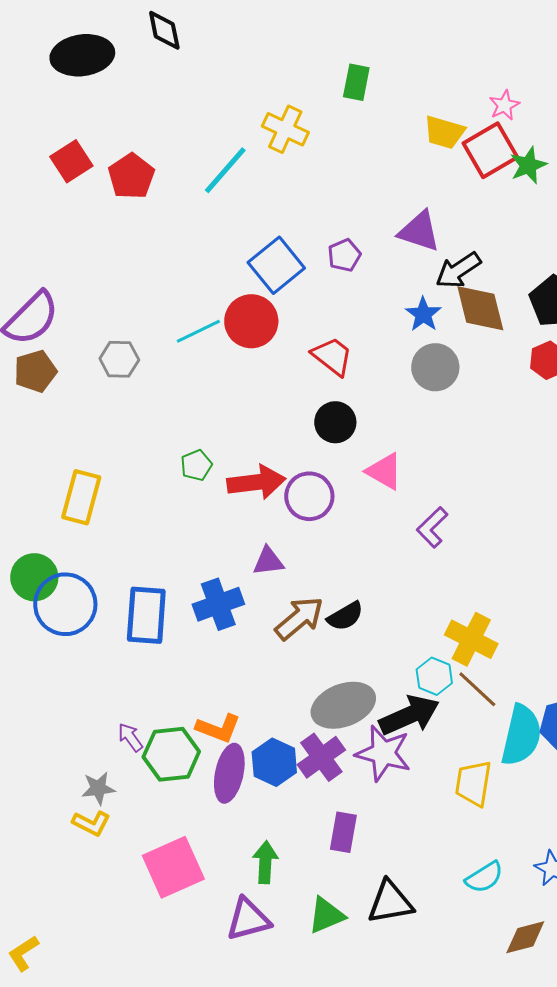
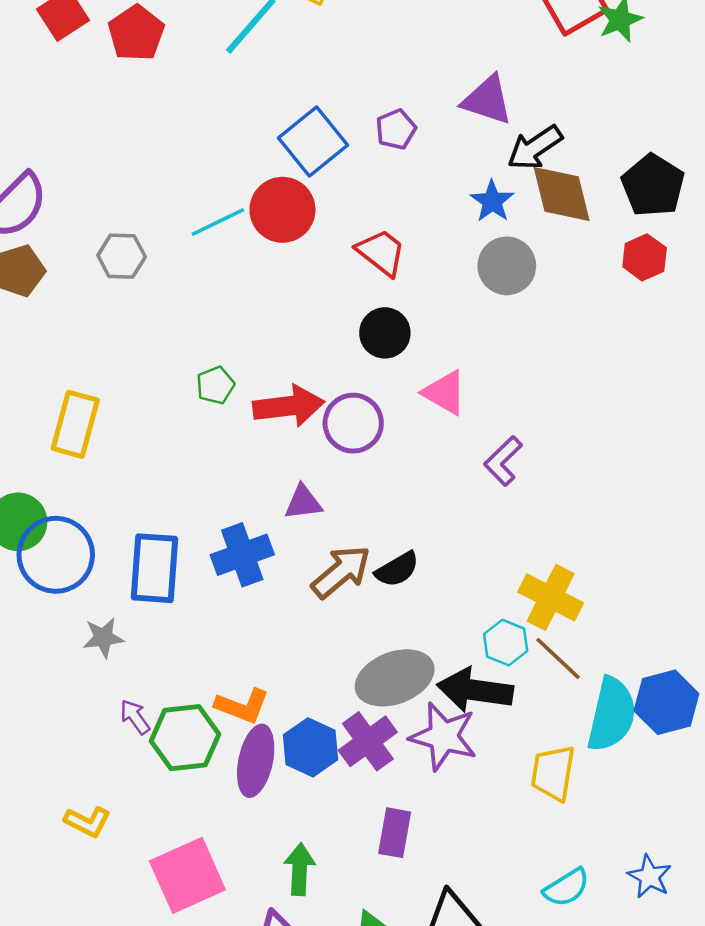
black arrow: (409, 715) -> (475, 690), turned -148
gray star: (98, 788) -> (103, 638), moved

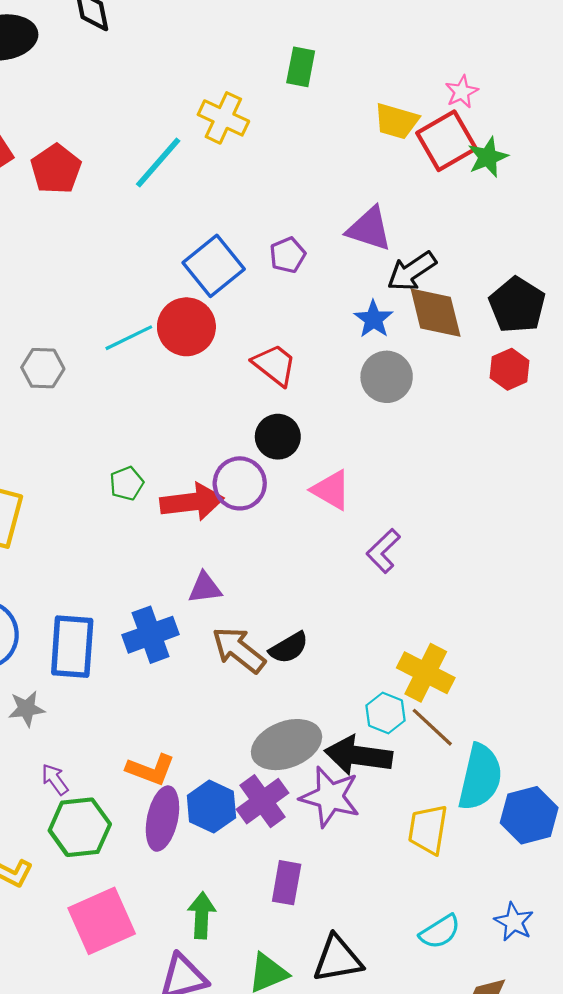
purple circle: (353, 423) -> (240, 483), moved
brown arrow: (341, 572) -> (239, 650), turned -102
blue hexagon: (666, 702) -> (529, 815), moved
green hexagon: (185, 738) -> (80, 827), moved

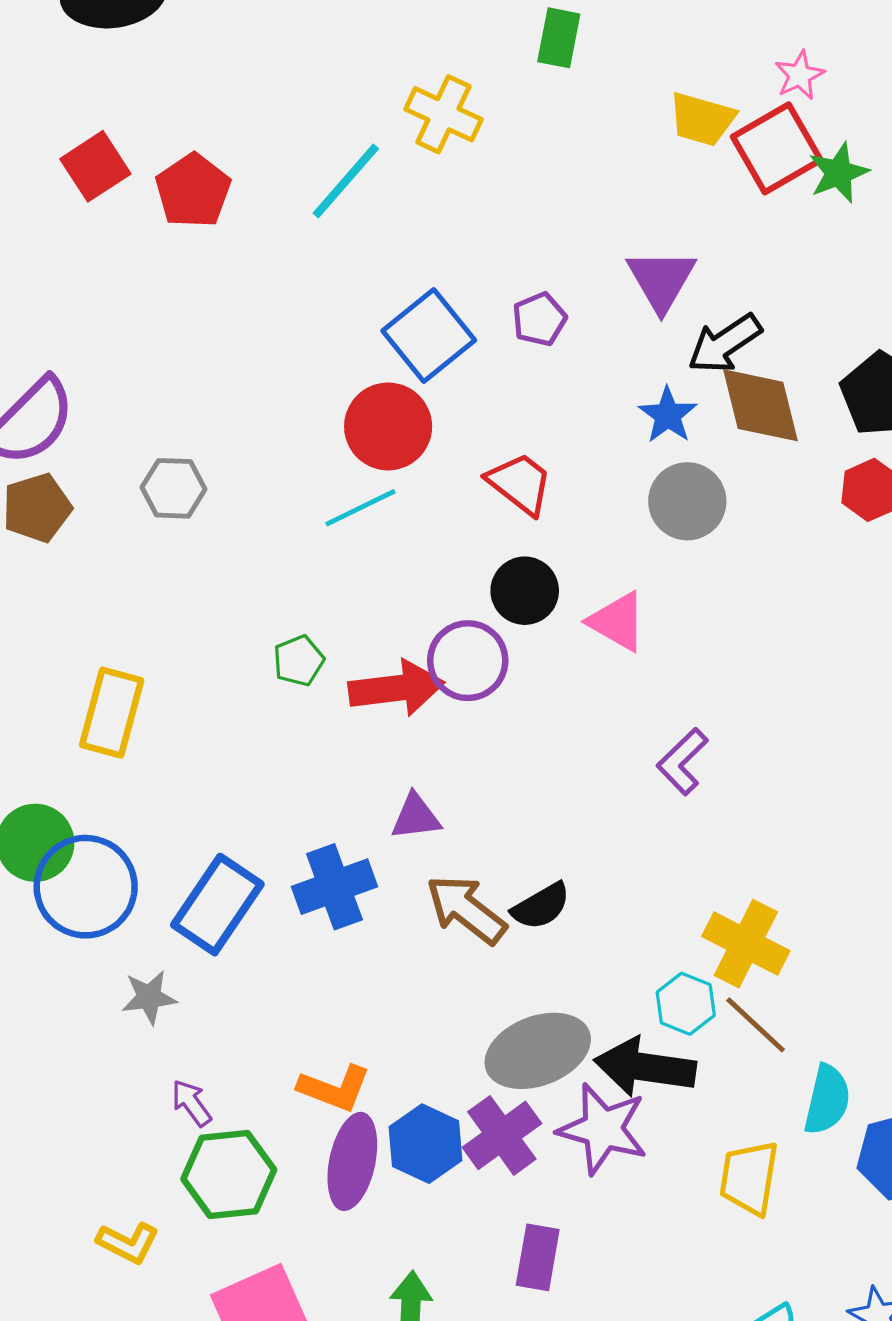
purple triangle: (369, 229) -> (661, 280), turned 42
cyan line: (129, 338) -> (360, 508), moved
pink triangle: (331, 490) -> (617, 622), moved
blue rectangle: (72, 647) -> (217, 905), turned 30
cyan semicircle: (480, 777) -> (827, 1100), size x0.7

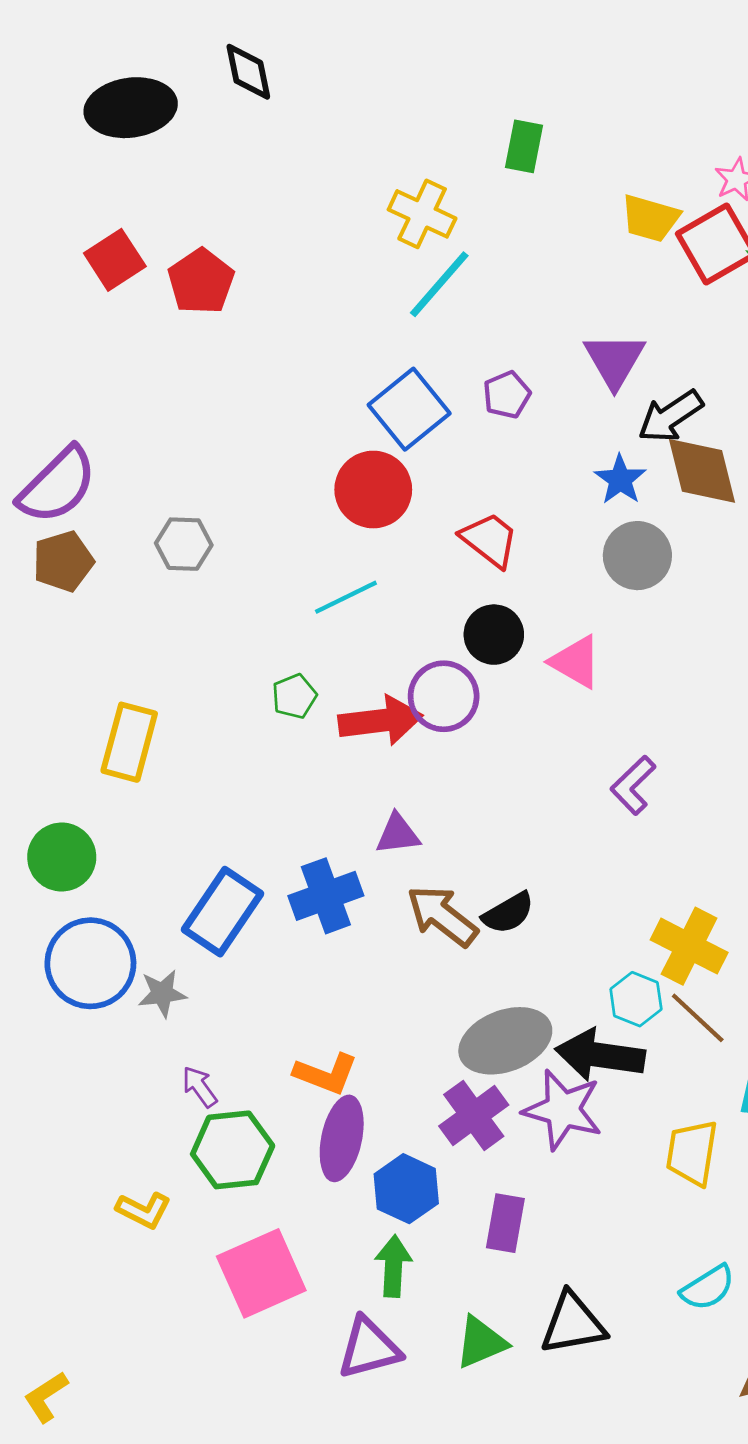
cyan line: (346, 181) -> (439, 284), moved
cyan line: (360, 508) -> (346, 597), moved
blue circle: (86, 887) -> (90, 963), moved
blue hexagon: (426, 1144) -> (406, 1189), moved

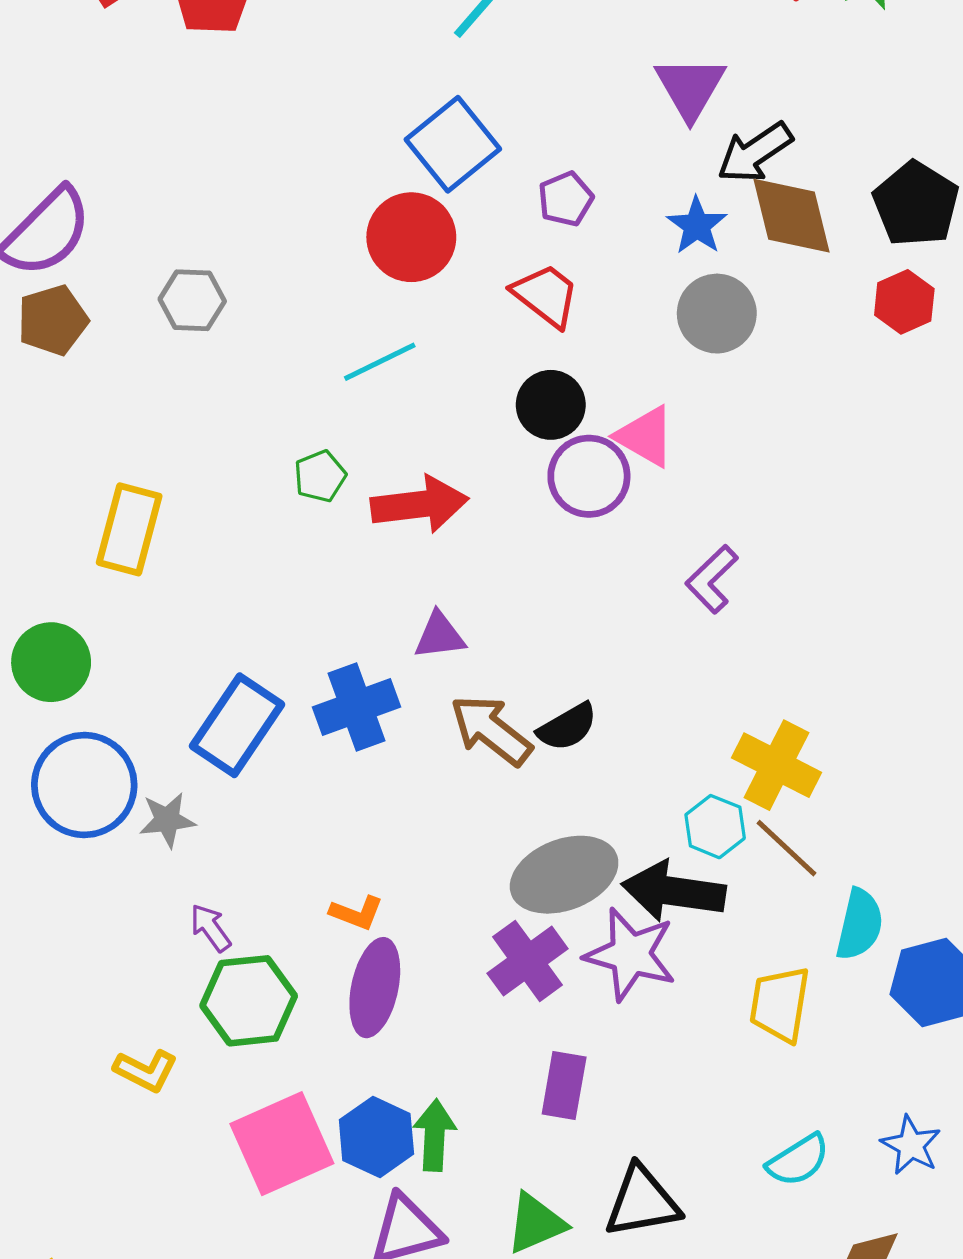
purple pentagon: (507, 395) -> (566, 199), moved
purple circle: (444, 696) -> (589, 476), moved
orange L-shape: (326, 1074) -> (357, 913), size x0.7
blue hexagon: (406, 1189) -> (376, 1137), moved

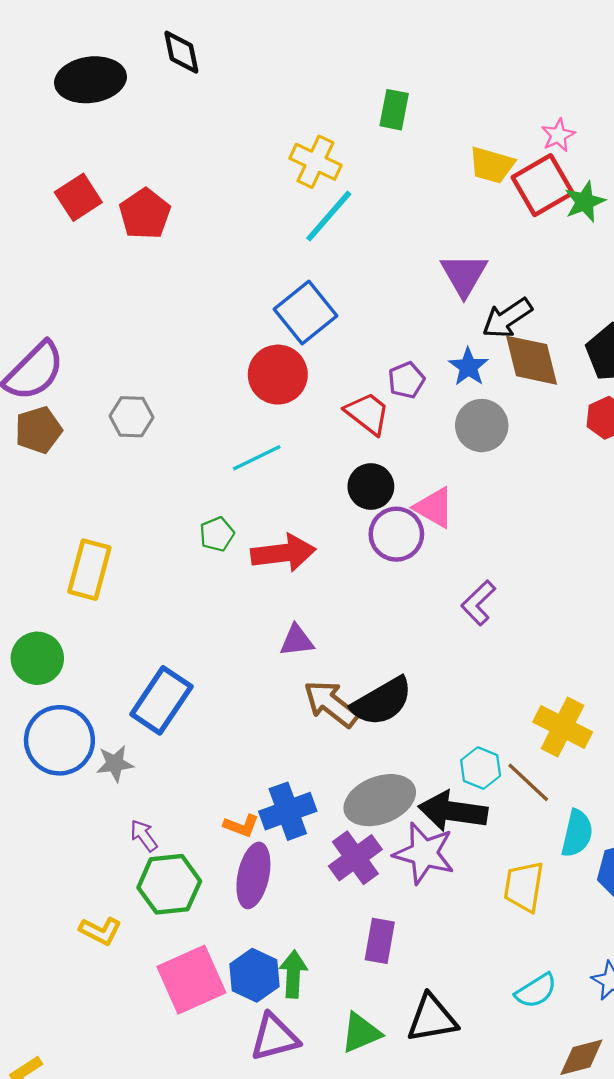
purple pentagon: (566, 199) -> (406, 380), moved
blue cross: (357, 707) -> (288, 811), moved
black semicircle: (567, 727) -> (382, 701), size x1.5
yellow cross: (777, 765) -> (563, 727), moved

